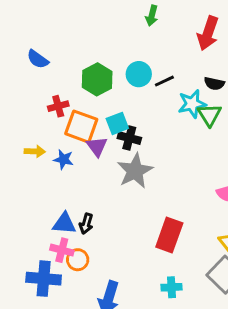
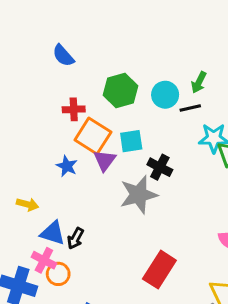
green arrow: (152, 16) -> (199, 82), moved
black cross: (129, 138) -> (160, 167), moved
yellow arrow: (35, 151) -> (27, 204), moved

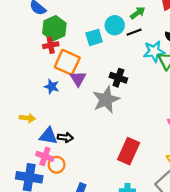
green arrow: (199, 82) -> (138, 13), turned -144
green hexagon: (120, 90) -> (54, 28), moved
cyan square: (131, 141) -> (94, 37), moved
black arrow: (75, 238) -> (65, 137), turned -104

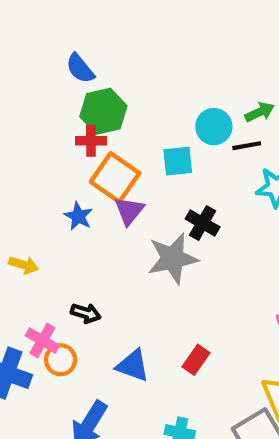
cyan square: (94, 37) -> (178, 161), moved
blue triangle: (48, 136) -> (133, 366), moved
red rectangle: (129, 151) -> (196, 360), size x0.6

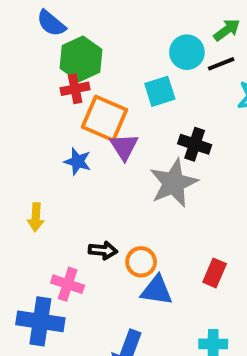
yellow arrow: (24, 265) -> (36, 217), turned 88
orange circle: (61, 360) -> (141, 262), moved

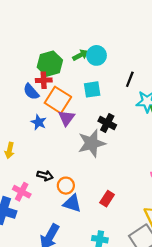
blue semicircle: (51, 23) -> (31, 92), moved
green arrow: (227, 30) -> (80, 55), moved
cyan circle: (187, 52) -> (96, 55), moved
black line: (221, 64) -> (130, 79), turned -56

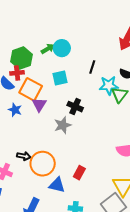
gray star: (92, 143) -> (63, 125), size x0.7
orange circle: (66, 186) -> (43, 164), size x1.6
blue triangle: (72, 203) -> (57, 185), moved

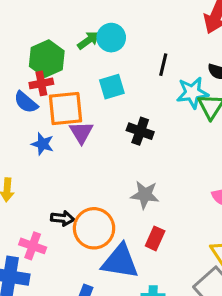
orange square: (31, 89) -> (65, 108), turned -30
gray star: (63, 125) -> (145, 195), moved, turned 30
blue triangle: (57, 185) -> (120, 261), size x1.4

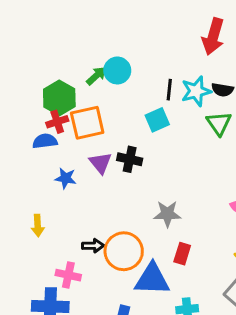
cyan square: (112, 87) -> (157, 120), moved
cyan star: (192, 93) -> (196, 91), moved
blue semicircle: (26, 102) -> (45, 141), turned 140
orange square: (65, 108) -> (87, 123), moved
black cross: (140, 131) -> (130, 159), moved

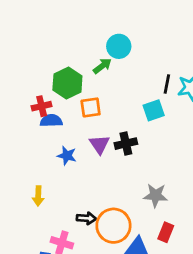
cyan circle: (117, 70) -> (119, 46), moved
red cross: (57, 122) -> (42, 106), moved
orange square: (87, 123) -> (91, 107), size x0.7
black cross: (130, 159) -> (126, 144), turned -30

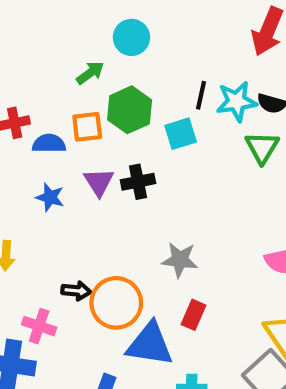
green arrow: (102, 66) -> (90, 73), moved
green hexagon: (67, 83) -> (130, 110), moved
blue semicircle: (51, 121) -> (49, 144), moved

